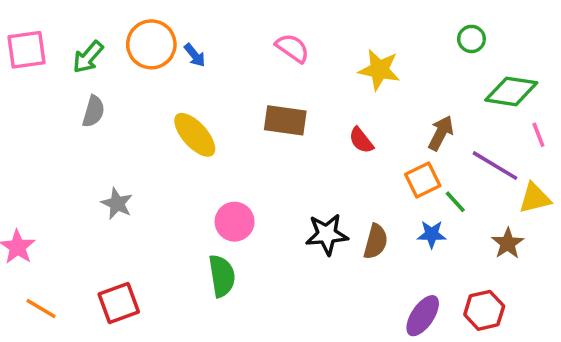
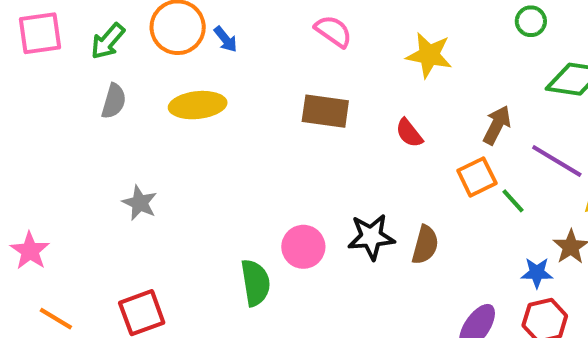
yellow ellipse: (195, 135) -> (198, 105), moved, turned -54
pink circle: (235, 222) -> (303, 247), moved
blue star: (432, 234) -> (537, 273), moved

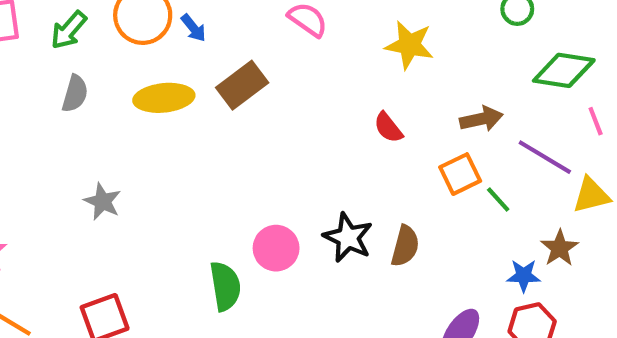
brown rectangle: (325, 111) -> (242, 85), moved, turned -45
brown arrow: (497, 125) -> (481, 119), turned 51
black star: (371, 237) -> (348, 238), turned 30

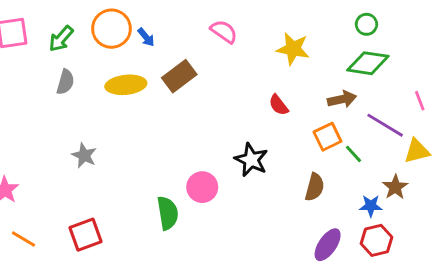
green diamond: (564, 70) -> (368, 63), moved
black star: (348, 238) -> (251, 160), moved
brown semicircle: (405, 246) -> (315, 187), moved

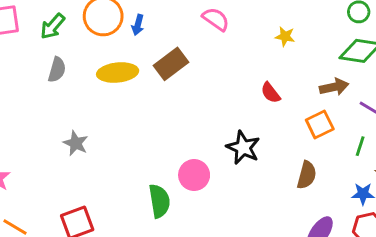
blue arrow: (146, 37) -> (138, 25), turned 54
yellow star: (293, 49) -> (285, 36), size x0.6
green line: (353, 154) -> (360, 146), moved, turned 60

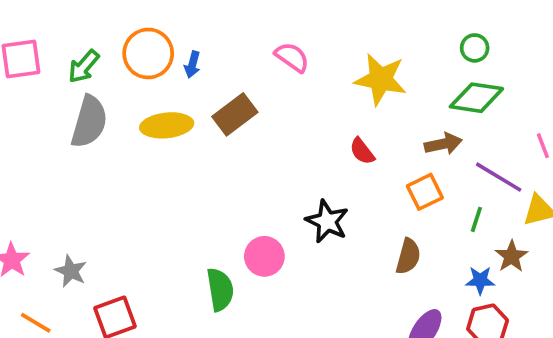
yellow star: (285, 36) -> (381, 79), size x2.0
gray semicircle: (57, 70) -> (89, 122), size x1.6
gray star: (76, 143) -> (71, 271), moved

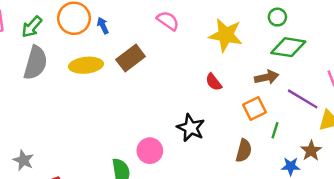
green circle: (475, 48) -> (277, 17), moved
blue arrow: (192, 65) -> (103, 25), turned 140
green line: (476, 219) -> (275, 130), moved

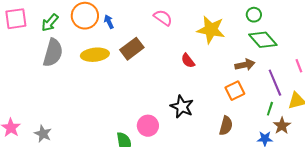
green diamond: (288, 47) -> (263, 40), turned 40
red semicircle: (214, 82) -> (188, 61), moved
purple line: (303, 99) -> (275, 83), turned 36
green line: (275, 130) -> (270, 109), moved

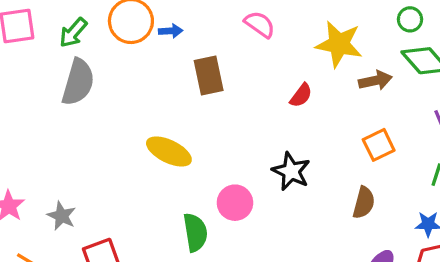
blue arrow: (109, 22) -> (171, 31), turned 112
brown rectangle: (132, 49) -> (209, 76), turned -65
yellow ellipse: (95, 55) -> (169, 151), moved, turned 32
red semicircle: (188, 61) -> (301, 95), turned -105
brown arrow: (245, 65) -> (375, 80), moved

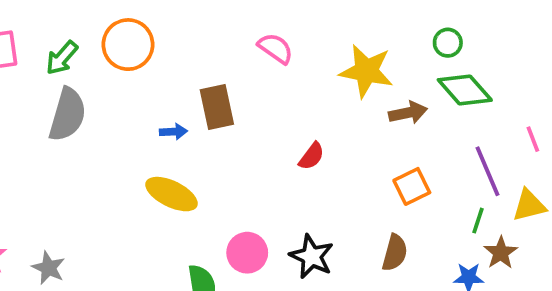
blue arrow: (171, 31) -> (173, 132), moved
red semicircle: (301, 95) -> (312, 156), moved
black star: (291, 171) -> (312, 256), moved

